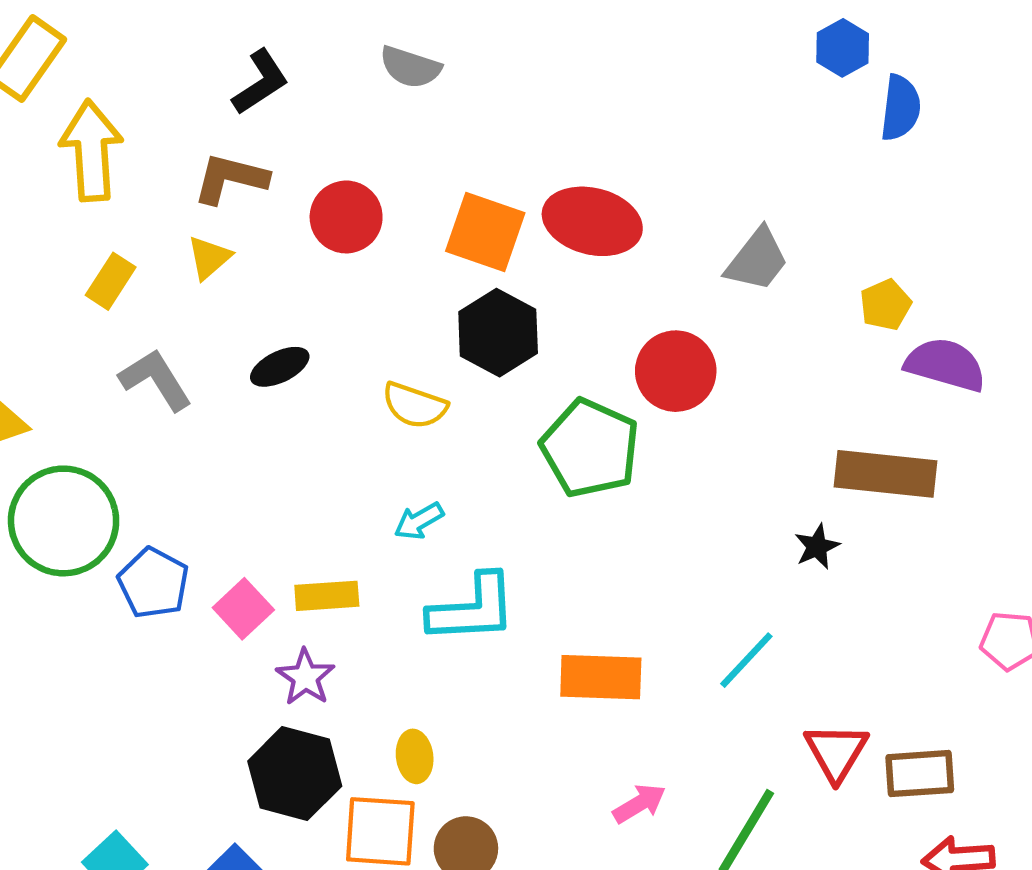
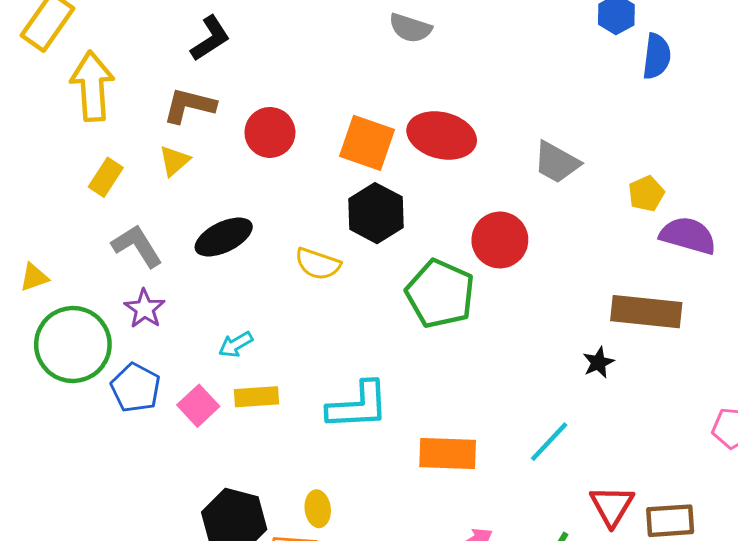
gray semicircle: (410, 67) -> (410, 28), moved
gray trapezoid: (757, 260) -> (557, 162), turned 81
black ellipse: (280, 367) -> (224, 237), size x1.4
cyan arrow: (419, 521) -> (236, 344), moved
purple star: (305, 677) -> (145, 309), moved

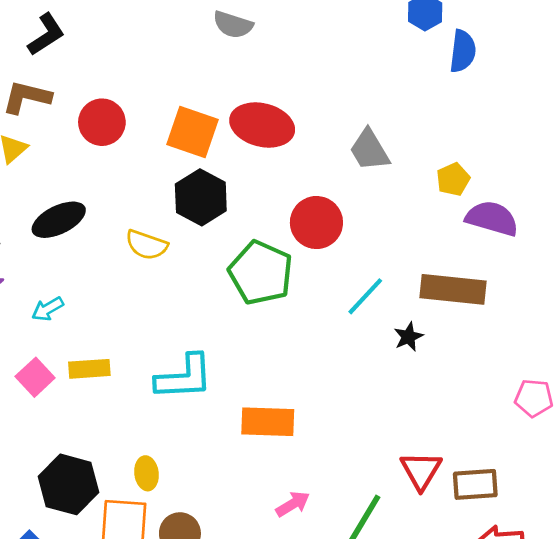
gray trapezoid: (557, 162) -> (369, 150), turned 30
cyan arrow: (236, 344) -> (48, 309), moved
cyan line: (549, 442) -> (365, 296), moved

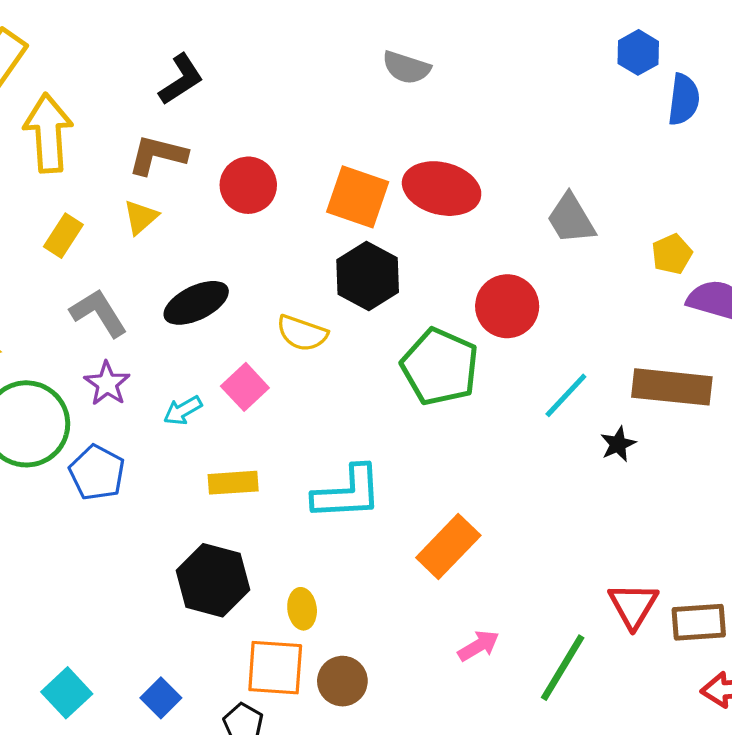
pink square: (35, 377) -> (245, 387), moved
orange rectangle: (268, 422) -> (448, 547), turned -48
black hexagon: (68, 484) -> (213, 580), moved

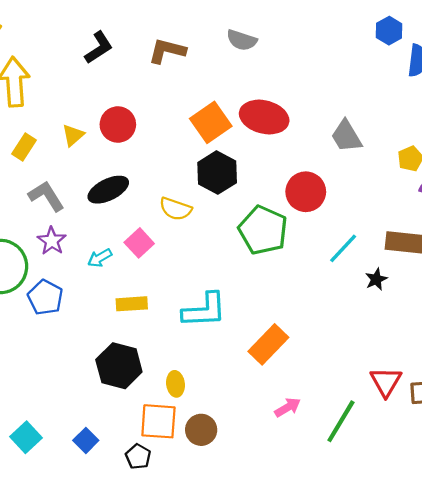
brown L-shape: (158, 155) -> (167, 51), moved
red circle: (248, 185) -> (118, 124), moved
orange square: (358, 197) -> (211, 122), turned 36

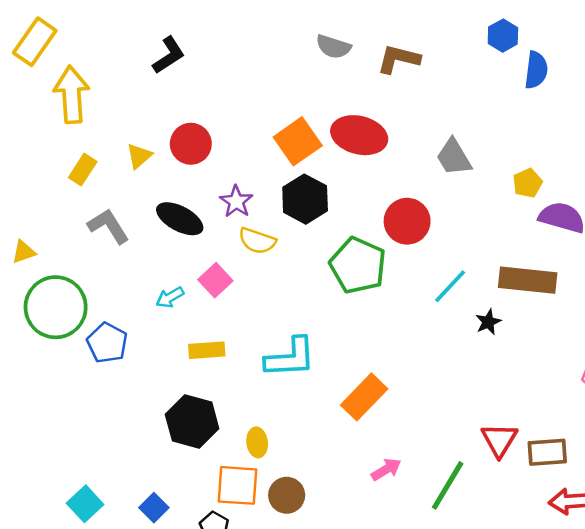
brown L-shape: (167, 51) -> (398, 59), moved
black ellipse: (108, 190) -> (180, 219), turned 54
purple star: (52, 241) -> (236, 202), moved

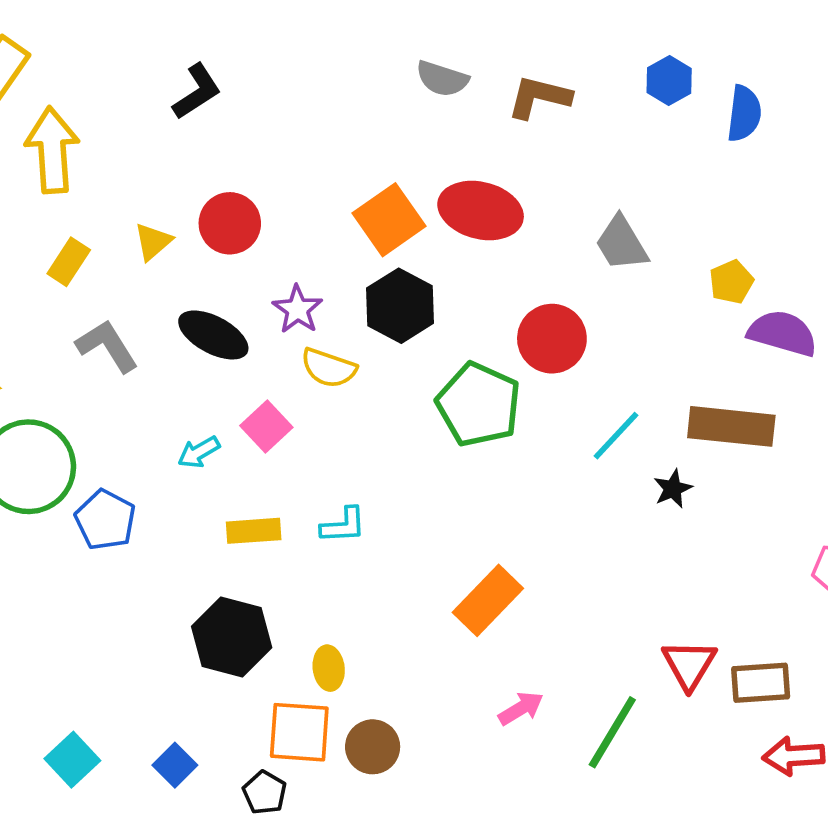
blue hexagon: (503, 36) -> (669, 81), moved
cyan L-shape: (290, 358) -> (343, 525), moved, size x0.6

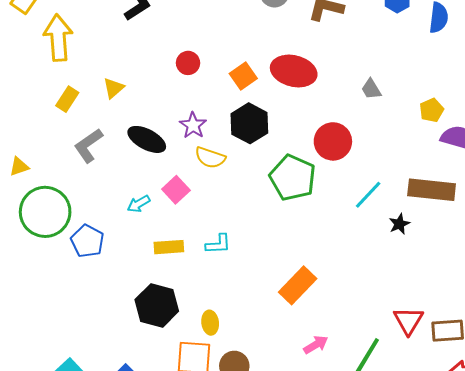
orange square: (389, 220) -> (243, 76), size x0.7
red circle: (230, 223) -> (188, 63), moved, size x0.7
gray trapezoid: (622, 243) -> (371, 89), size x0.7
gray L-shape: (107, 346) -> (88, 145), turned -93

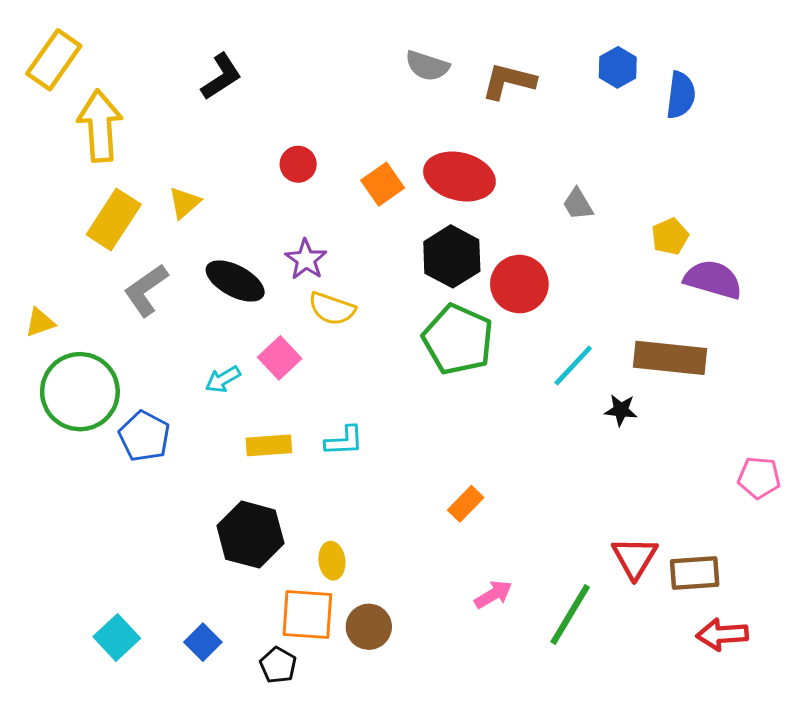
yellow rectangle: (67, 99) -> (114, 220), size x1.5
black hexagon: (249, 123) -> (452, 256), moved
black star: (399, 224) -> (621, 410), turned 30
orange rectangle: (298, 285) -> (466, 504), size x0.6

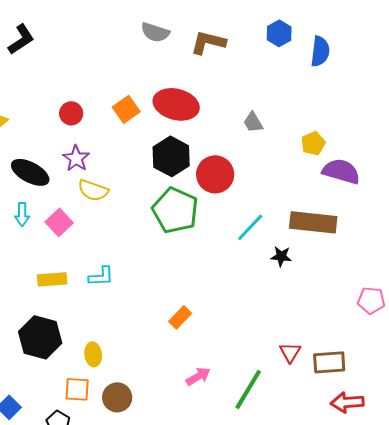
red circle: (298, 164) -> (71, 113), moved
cyan arrow: (223, 379) -> (22, 214), moved, turned -60
red triangle: (635, 558) -> (290, 352), size x0.7
orange square: (307, 614) -> (77, 389), size x0.7

